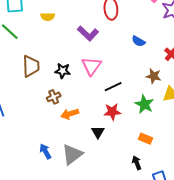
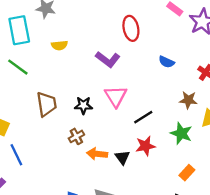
orange arrow: (70, 114) -> (97, 154), turned 30
black triangle: (98, 132) -> (122, 157), moved
orange rectangle: (145, 139) -> (187, 173), turned -64

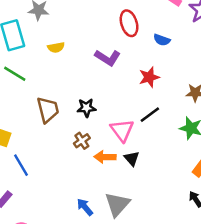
blue semicircle: (167, 62) -> (162, 40), moved
pink triangle: (116, 96) -> (122, 130), moved
red star: (145, 146) -> (149, 77), moved

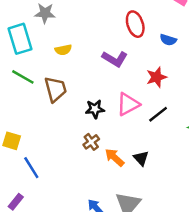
brown trapezoid: (48, 110) -> (55, 89), moved
pink triangle: (122, 130) -> (128, 104), moved, turned 40
orange arrow: (105, 157) -> (115, 157), turned 42

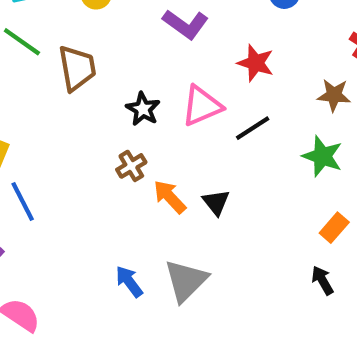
red star: (156, 77) -> (256, 63), turned 30
black star: (95, 109) -> (143, 109), turned 30

